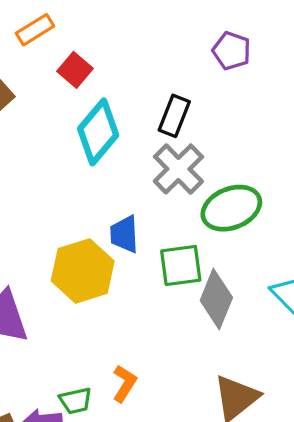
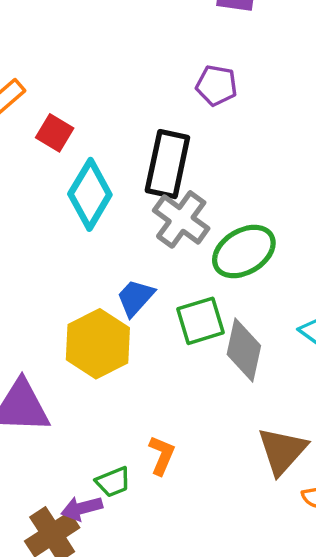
black rectangle: (174, 116) -> (167, 164), size x1.5
blue trapezoid: (124, 234) -> (135, 298), turned 54

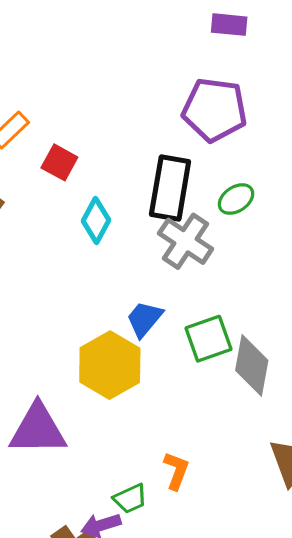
purple pentagon: (217, 85) -> (214, 110), size x1.6
cyan diamond: (90, 194) -> (96, 221), size x0.7
green ellipse: (244, 251) -> (236, 199), moved, size x0.6

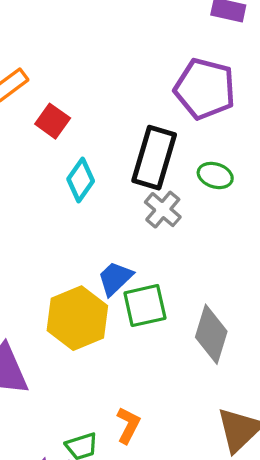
green ellipse: (236, 199) -> (215, 175), turned 44
gray cross: (186, 241) -> (163, 210), size x0.7
green square: (208, 339) -> (145, 306), moved

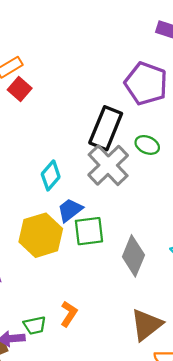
red square: (53, 121) -> (20, 89), moved
cyan diamond: (81, 180) -> (51, 175), moved
gray cross: (163, 210) -> (108, 165), size x1.6

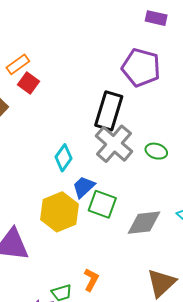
green ellipse: (147, 145) -> (156, 151), moved
green square: (89, 231) -> (102, 204), turned 32
gray diamond: (133, 256) -> (144, 223), turned 66

